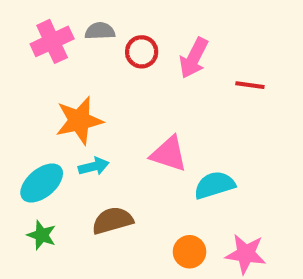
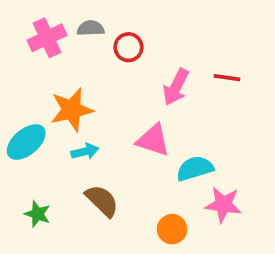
pink arrow: (194, 58) -> (176, 87), moved
cyan ellipse: (42, 183) -> (26, 142), moved
brown semicircle: (112, 221) -> (102, 201), turned 60
pink star: (246, 254) -> (223, 205), moved

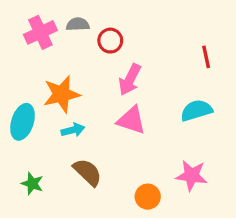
red line: (227, 78) -> (206, 57), moved, turned 70
pink arrow: (176, 87) -> (130, 80), moved
cyan ellipse: (26, 142) -> (23, 122), turned -32
cyan semicircle: (195, 168) -> (196, 110), moved

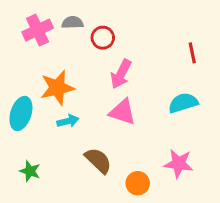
brown semicircle: (88, 172) -> (98, 160), moved

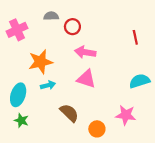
pink cross: (38, 30) -> (17, 30), moved
pink arrow: (121, 74) -> (85, 52), turned 72
cyan semicircle: (183, 103) -> (140, 81), moved
cyan ellipse: (21, 113) -> (18, 95), moved

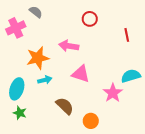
gray semicircle: (51, 16) -> (36, 12), moved, turned 40
red circle: (72, 27) -> (90, 19), moved
pink arrow: (85, 52) -> (69, 46), moved
pink star: (126, 115) -> (113, 93), moved, turned 30

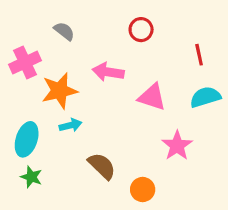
gray semicircle: (36, 12) -> (64, 31), moved
pink cross: (16, 28) -> (25, 63), moved
pink triangle: (81, 74) -> (152, 97), moved
cyan semicircle: (131, 76) -> (205, 97), moved

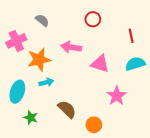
green star: (31, 177) -> (31, 118), moved

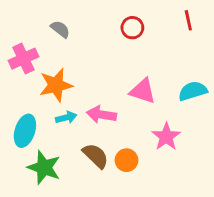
red line: (131, 36) -> (188, 20), moved
pink arrow: (71, 47) -> (101, 115), moved
green star: (31, 118) -> (44, 168), size x1.6
orange circle: (94, 125) -> (127, 160), moved

